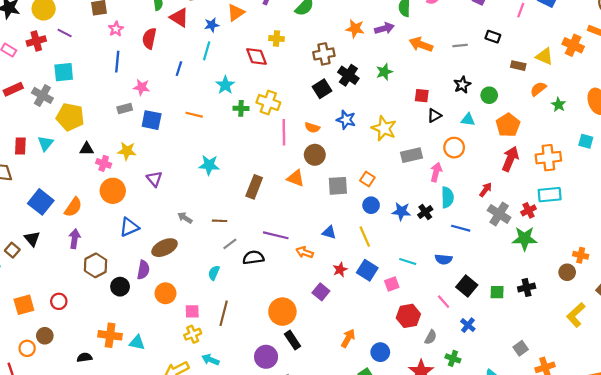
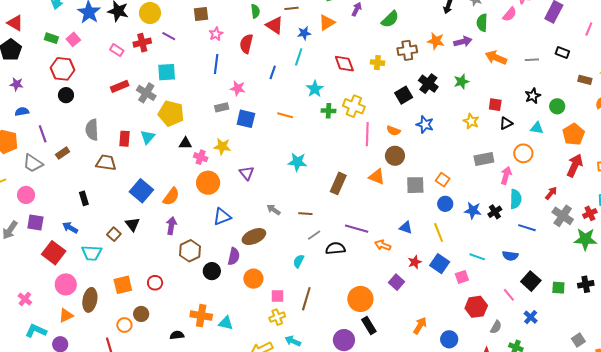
yellow cross: (277, 39) -> (377, 63), moved
brown cross: (324, 54) -> (407, 50), moved
yellow star: (384, 128) -> (471, 121), moved, size x0.7

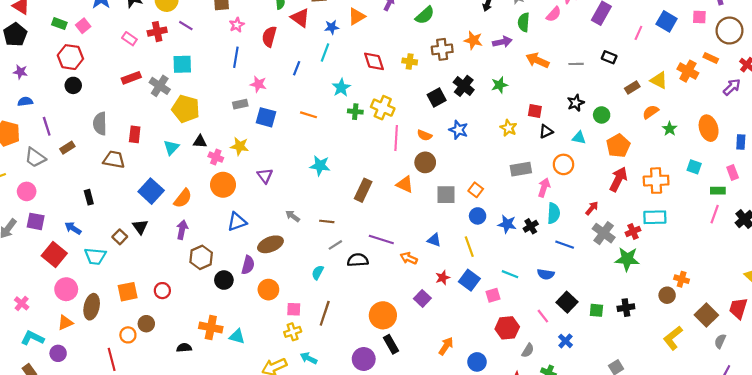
brown rectangle: (585, 80) -> (632, 88), turned -48
cyan triangle: (148, 137) -> (171, 148), moved

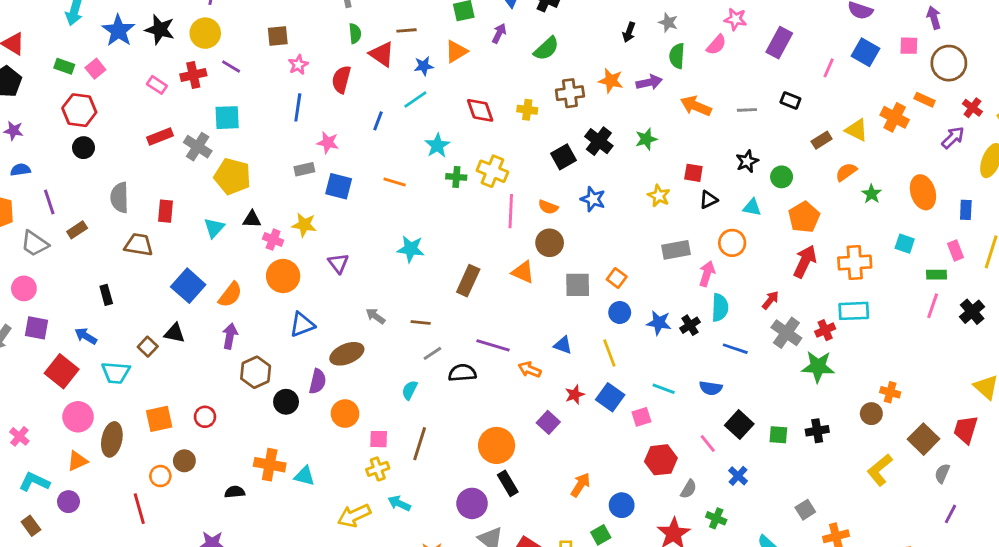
cyan line: (325, 53) -> (415, 100), turned 36
black triangle: (140, 227) -> (174, 333), turned -42

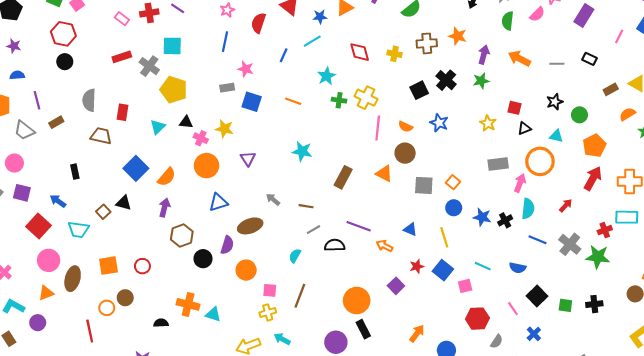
purple arrow: (649, 82) -> (484, 55), moved, turned -66
orange circle: (732, 243) -> (540, 161), size x1.4
gray cross: (786, 333) -> (570, 244), moved

